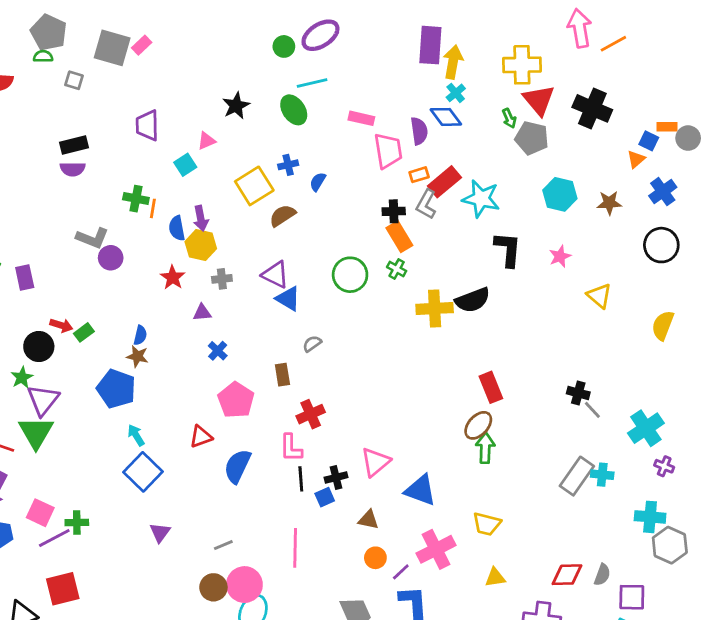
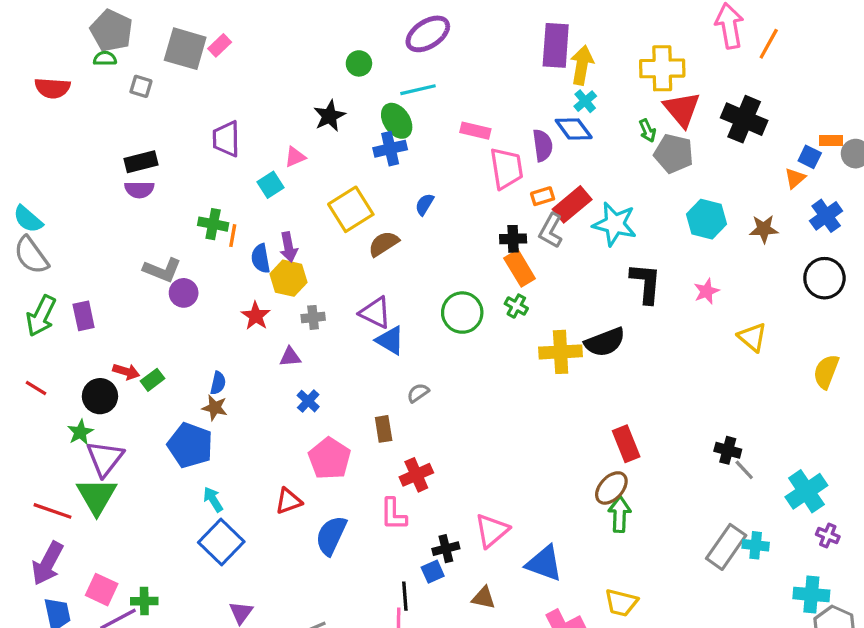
orange line: (613, 44) -> (769, 44), turned -32
green circle: (284, 46) -> (359, 63), moved
blue cross: (288, 165) -> (390, 149), moved, size x1.4
black line: (301, 479) -> (405, 596), moved

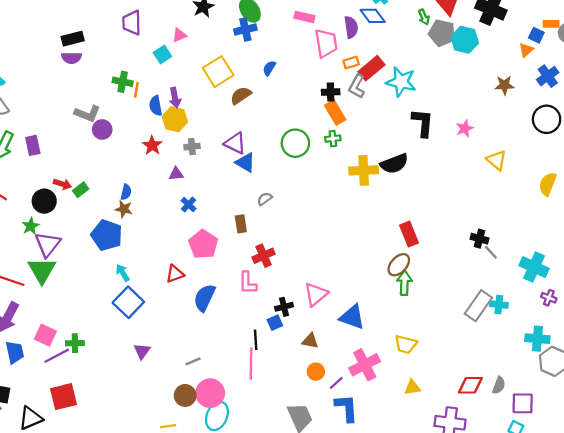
cyan hexagon: (706, 219) -> (465, 40), moved
green cross: (516, 306) -> (333, 139), turned -35
cyan cross: (806, 491) -> (534, 267), turned -32

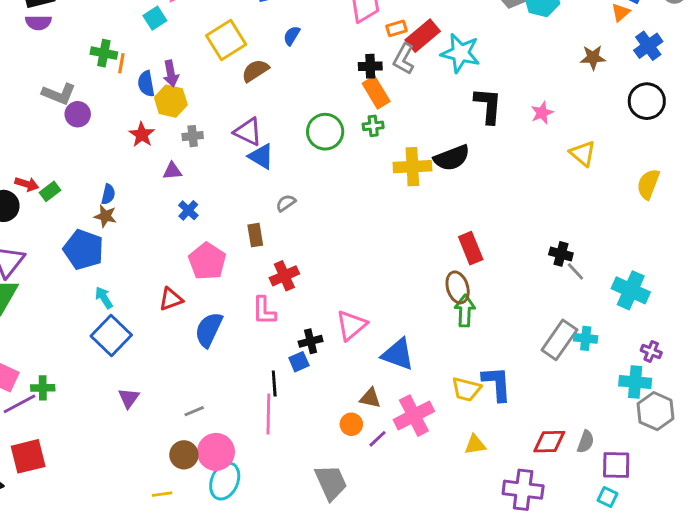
brown ellipse: (399, 265) -> (458, 287), turned -60
purple cross: (549, 298) -> (651, 351), moved
brown triangle: (310, 341) -> (370, 398), moved
blue L-shape: (347, 408) -> (497, 383), moved

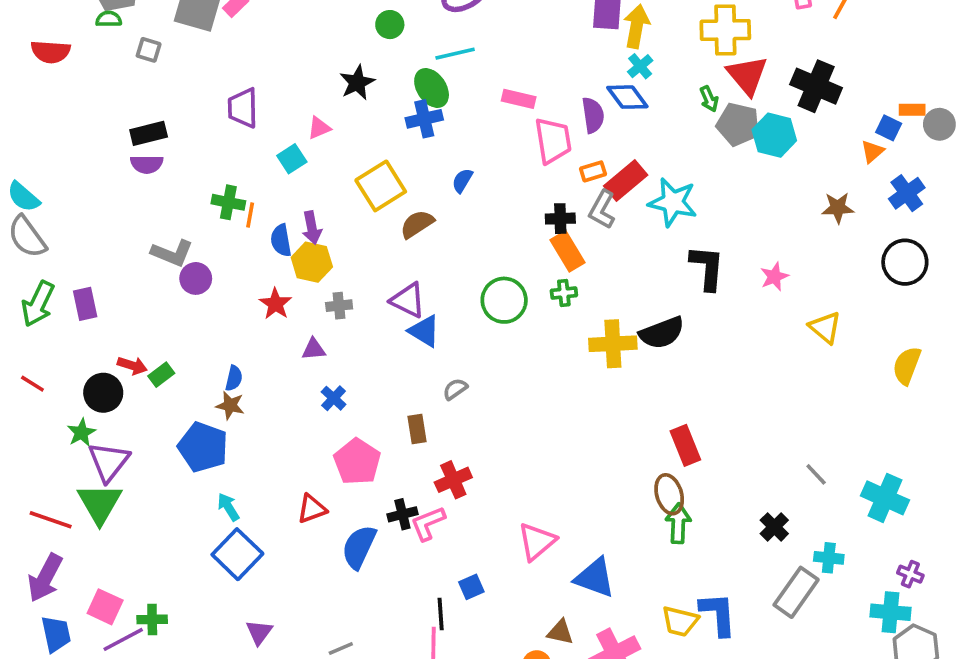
black cross: (561, 254) -> (774, 527), moved, turned 30
pink L-shape: (264, 311) -> (428, 523), turned 68
gray rectangle: (559, 340) -> (796, 592), moved
black cross: (311, 341) -> (402, 514), moved

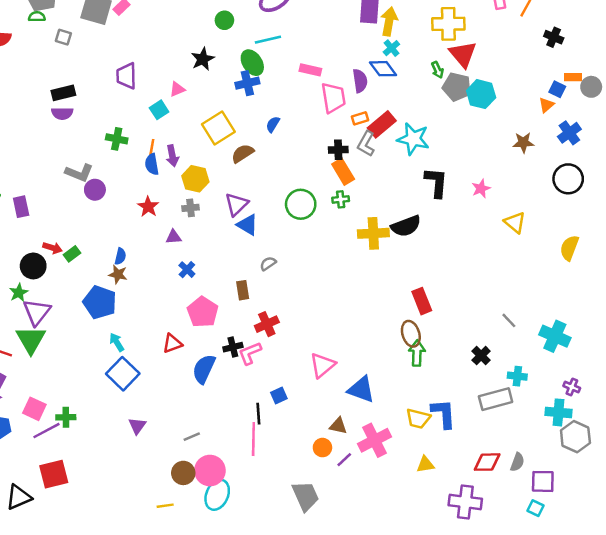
black cross: (816, 86) -> (554, 37), moved, size x0.6
orange line: (250, 215) -> (152, 147), moved
yellow hexagon: (312, 262) -> (195, 179), moved
purple triangle: (408, 300) -> (237, 204), turned 50
gray rectangle: (796, 592) -> (496, 399), turned 40

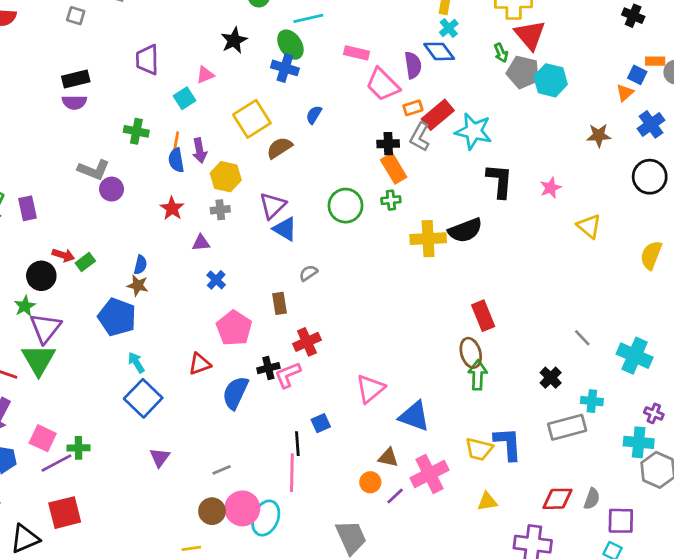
blue cross: (247, 83) -> (285, 68), turned 30
pink trapezoid: (333, 98) -> (383, 84), turned 144
cyan ellipse: (217, 495) -> (266, 518), moved

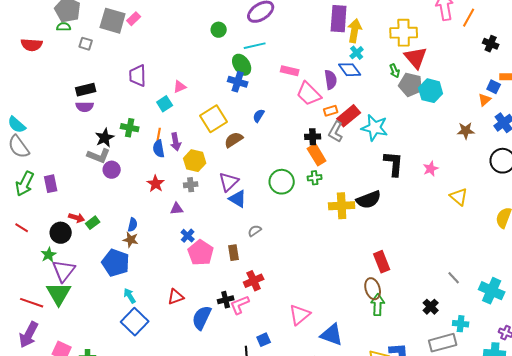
black star: (234, 40) -> (105, 138), moved
pink pentagon: (234, 328) -> (201, 253), moved

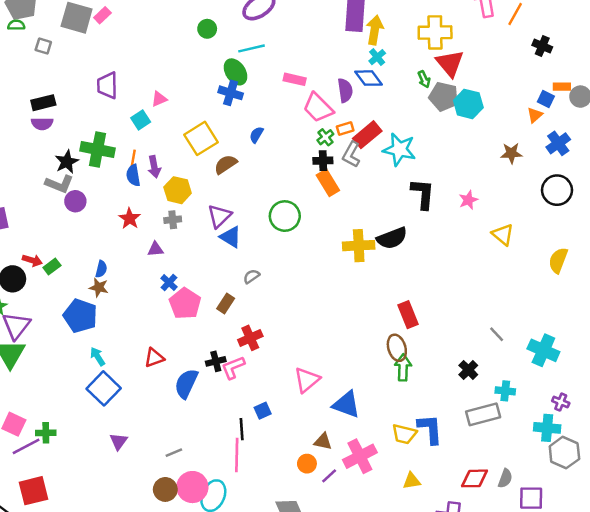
green cross: (130, 128) -> (98, 149), size x1.5
green cross: (315, 178) -> (325, 137), moved, turned -32
brown rectangle: (234, 253) -> (226, 303), turned 42

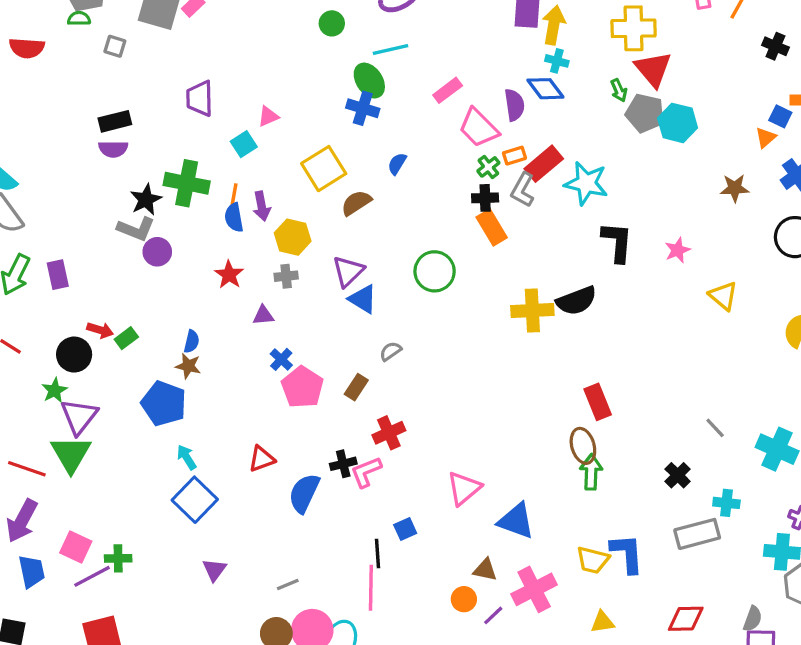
cyan cross: (377, 57) -> (557, 61), turned -35
pink rectangle: (295, 79) -> (448, 90), turned -50
gray semicircle: (505, 478) -> (753, 619), moved

